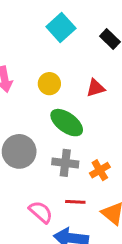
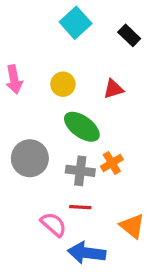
orange cross: (100, 170) -> (112, 163), moved
red line: (75, 202) -> (80, 207), moved

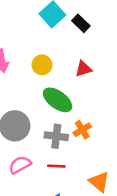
black rectangle: (129, 35) -> (81, 23), moved
pink semicircle: (54, 224) -> (20, 165), moved, turned -70

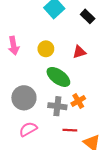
black rectangle: (81, 23) -> (88, 16), moved
red line: (56, 166) -> (70, 130), moved

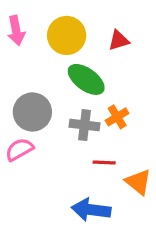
yellow circle: (46, 49) -> (67, 35), size x1.5
pink semicircle: (28, 129) -> (19, 149), moved

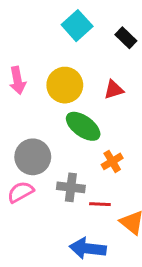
gray cross: (85, 125) -> (71, 187), moved

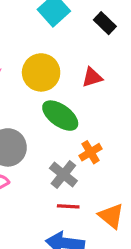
gray cross: (71, 187) -> (63, 175), moved, turned 32
red line: (100, 204) -> (68, 206), moved

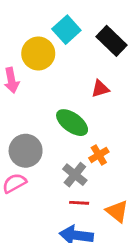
black rectangle: (105, 23) -> (112, 41), size x1.5
yellow circle: (41, 72) -> (38, 54), moved

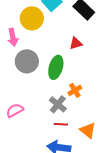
green ellipse: (72, 123) -> (56, 67), turned 70
gray circle: (26, 151) -> (27, 61), moved

